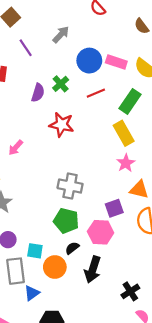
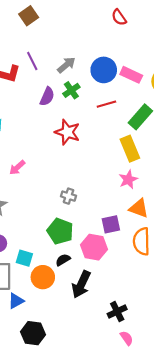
gray arrow: (61, 35) -> (66, 65), moved
purple line: (26, 48) -> (32, 61), moved
pink arrow: (16, 148) -> (17, 168), moved
gray cross: (70, 186) -> (68, 196), size x0.6

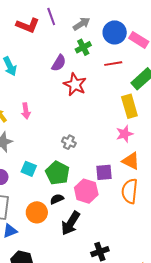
purple semicircle: (47, 97) -> (59, 63), moved
pink arrow: (17, 168) -> (26, 111), turned -63
cyan square: (24, 258) -> (29, 169), moved

